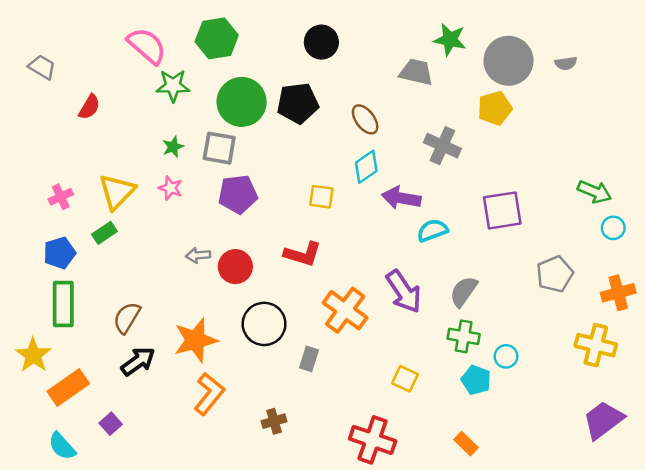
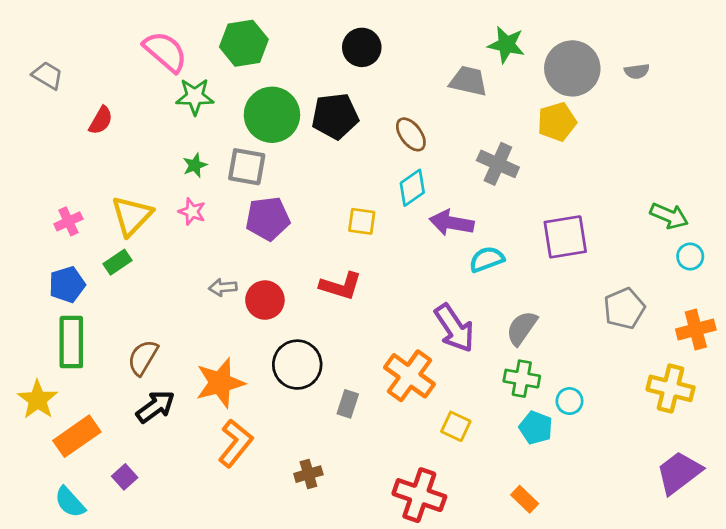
orange cross: (345, 310) -> (409, 376), moved

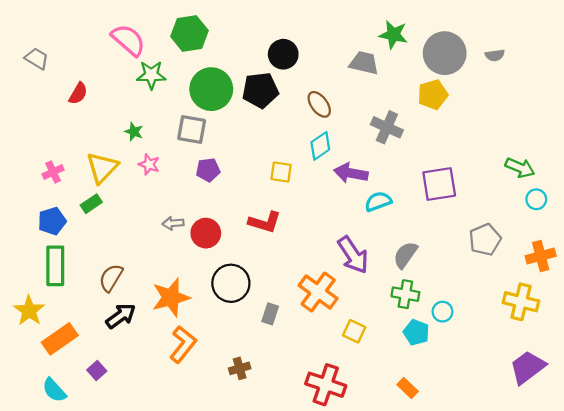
black circle: (362, 47) -> (283, 54), moved
green star: (195, 165) -> (134, 132), moved, turned -30
purple pentagon: (268, 219) -> (208, 170), size x0.7

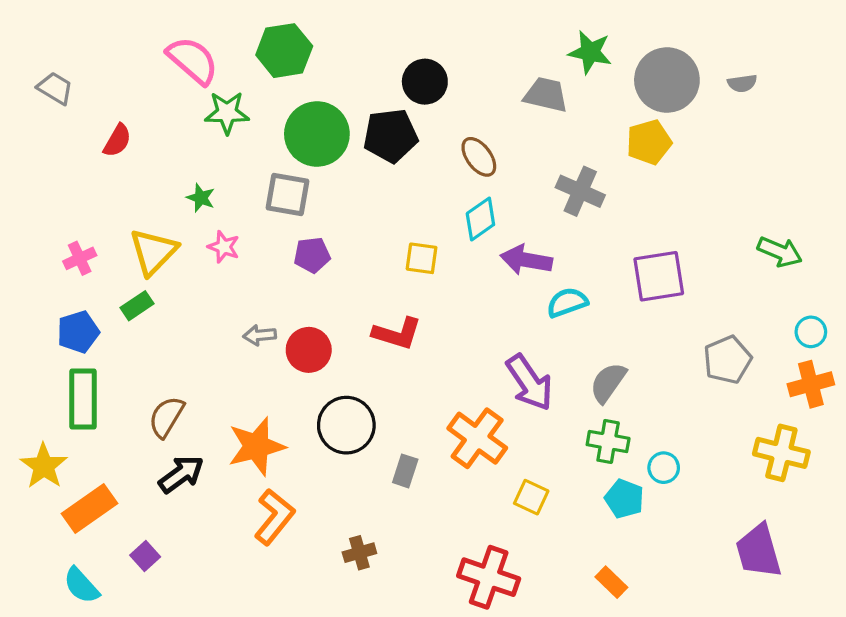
cyan circle: (536, 199) -> (811, 332), moved
purple trapezoid: (528, 367) -> (759, 551), moved, turned -69

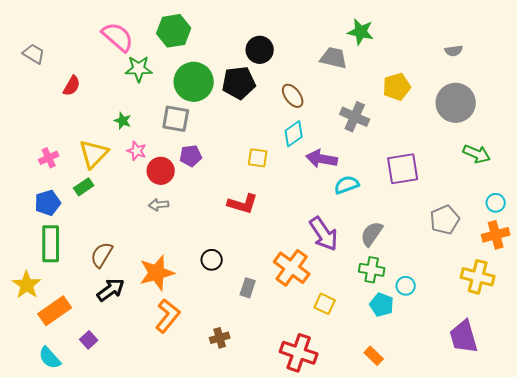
gray circle: (667, 80) -> (456, 103), moved
red circle: (309, 350) -> (161, 171), moved
black circle: (346, 425) -> (212, 260), size x0.6

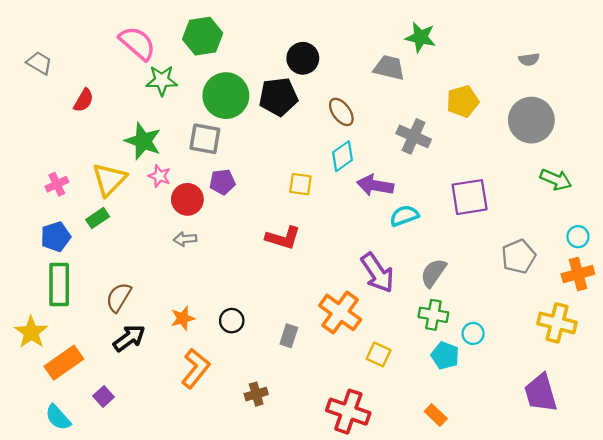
green star: (123, 121) -> (143, 141), size x1.8
black circle: (212, 260) -> (232, 321), moved
orange star: (157, 273) -> (183, 318), size x0.6

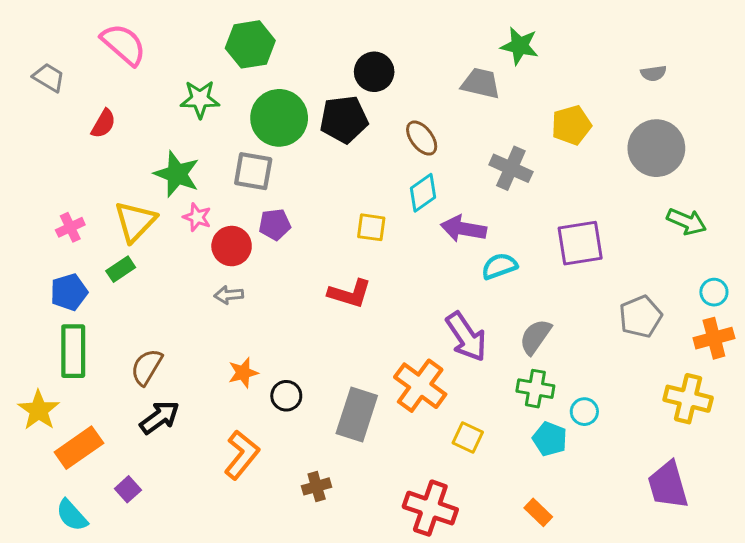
pink semicircle: (137, 43) -> (124, 44), moved
orange star: (183, 318) -> (243, 373), moved
gray rectangle: (289, 336) -> (357, 414), size x1.8

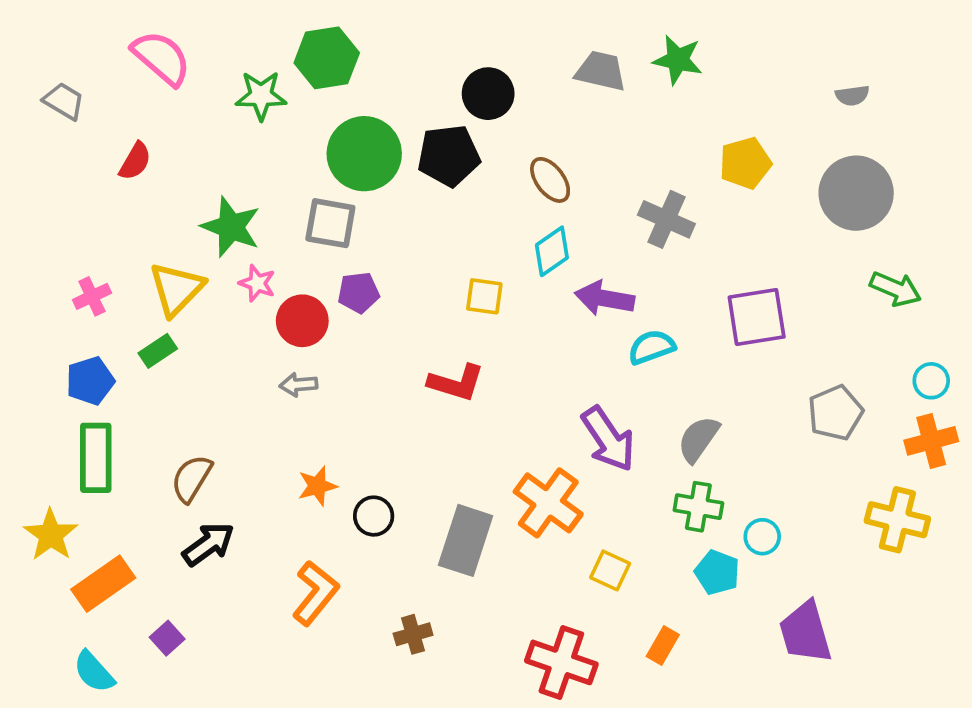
gray trapezoid: (481, 83) -> (601, 71), moved
green star: (200, 99) -> (261, 95), moved
purple trapezoid: (668, 485) -> (805, 632), moved
orange rectangle: (538, 512) -> (663, 646), moved, turned 76

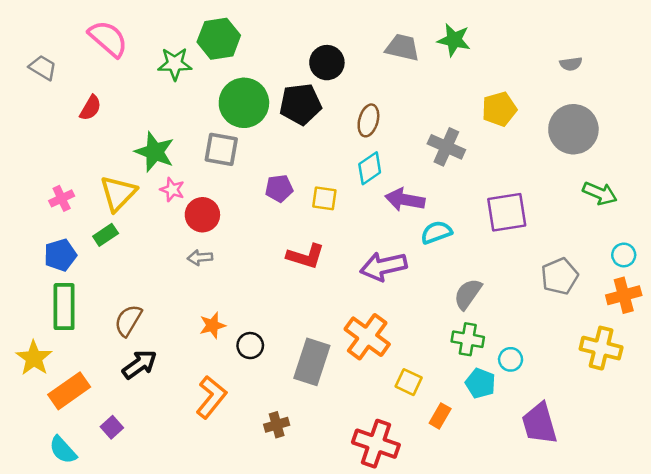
brown ellipse: (550, 180) -> (368, 120), turned 52
purple pentagon: (359, 293) -> (279, 188), moved
purple arrow: (608, 439) -> (384, 266), moved, turned 111
orange rectangle: (663, 646) -> (440, 416), moved

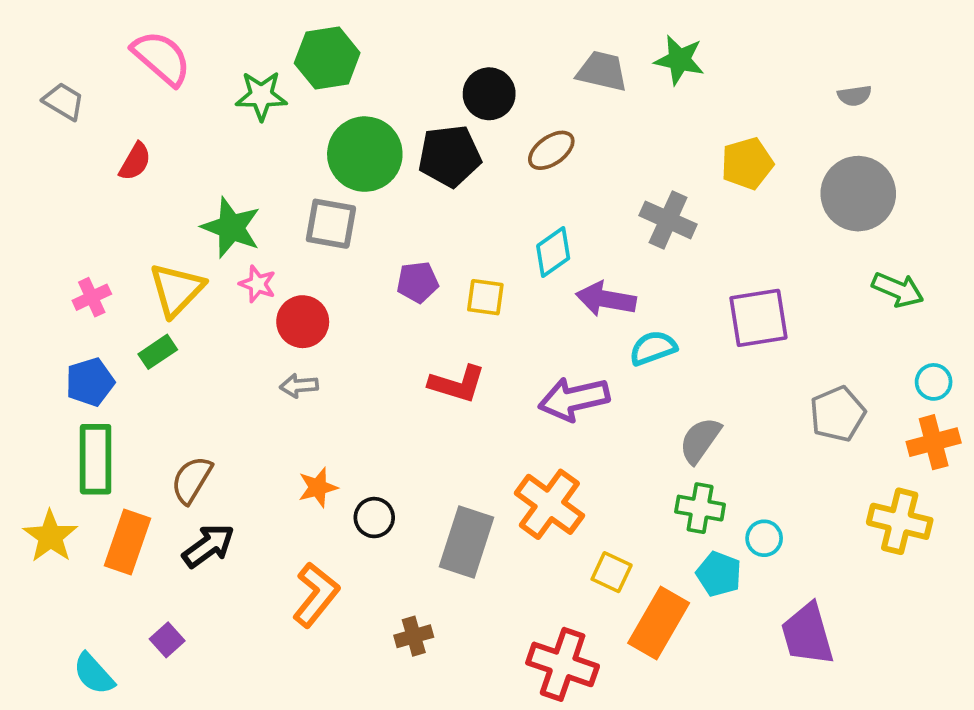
brown ellipse: (368, 120) -> (551, 150), moved, turned 40
orange rectangle: (69, 391) -> (128, 542), moved, turned -36
orange rectangle: (440, 416) -> (659, 623), size x1.8

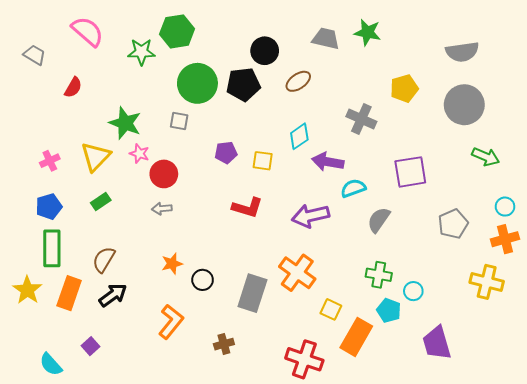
gray semicircle: (854, 96) -> (462, 52), size x1.8
gray square: (331, 224) -> (179, 121), size x0.7
green rectangle: (158, 352) -> (101, 201), moved
gray semicircle: (700, 440) -> (379, 220), moved

